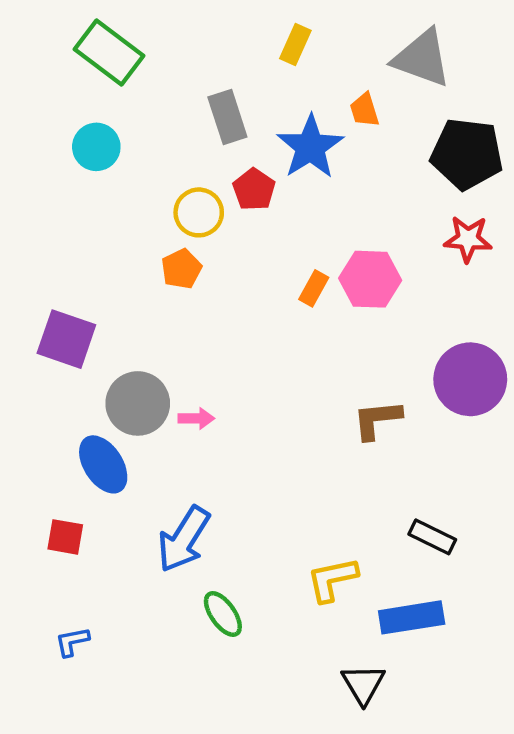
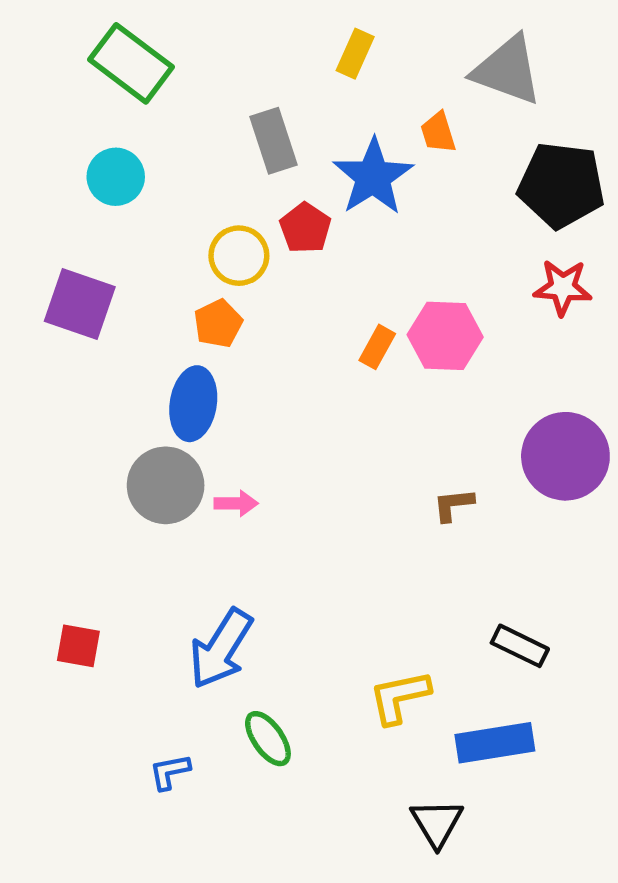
purple square: (66, 339) -> (80, 304), moved
brown L-shape: (377, 420) -> (453, 505), size x0.7
blue ellipse: (103, 464) -> (193, 404), moved, turned 42
blue L-shape: (72, 642) -> (170, 772), moved

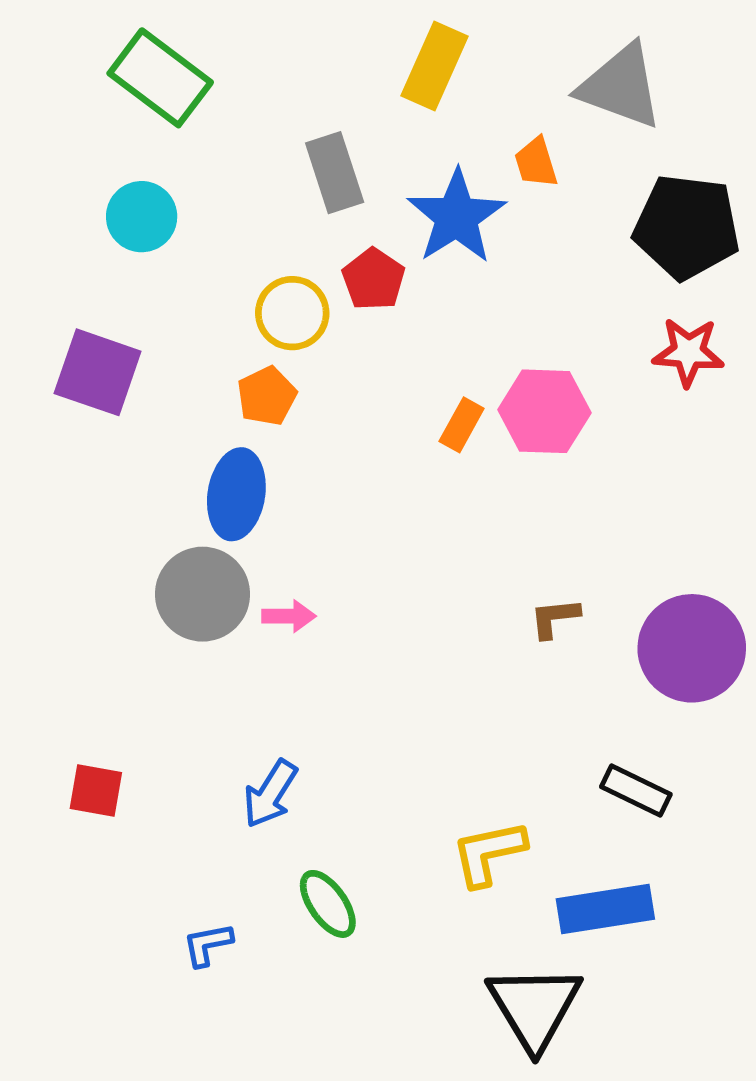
yellow rectangle: (355, 54) -> (434, 66), size x1.4
purple circle: (565, 456) -> (692, 648), moved
blue arrow: (221, 649) -> (270, 794), size x0.7
black triangle: (437, 823) -> (534, 1007), size x1.5

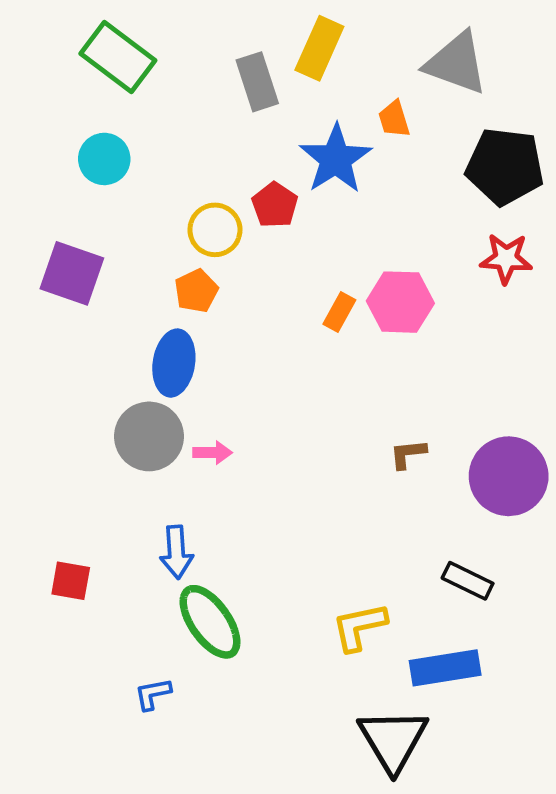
gray rectangle: (335, 173) -> (257, 82), moved
blue arrow: (270, 794) -> (176, 552), moved, turned -36
green ellipse: (328, 904) -> (210, 622), moved, size x1.5

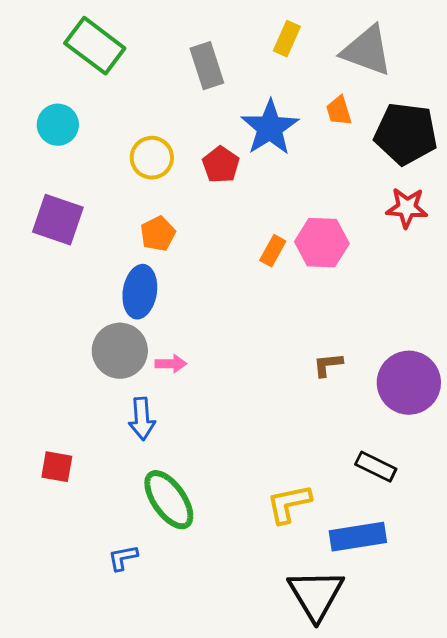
yellow rectangle: (319, 48) -> (287, 39), moved, size x0.7
orange trapezoid: (394, 119) -> (339, 111), moved
cyan circle: (104, 159) -> (58, 125), moved
yellow circle: (215, 230) -> (152, 158), moved
blue arrow: (176, 552) -> (142, 419), moved

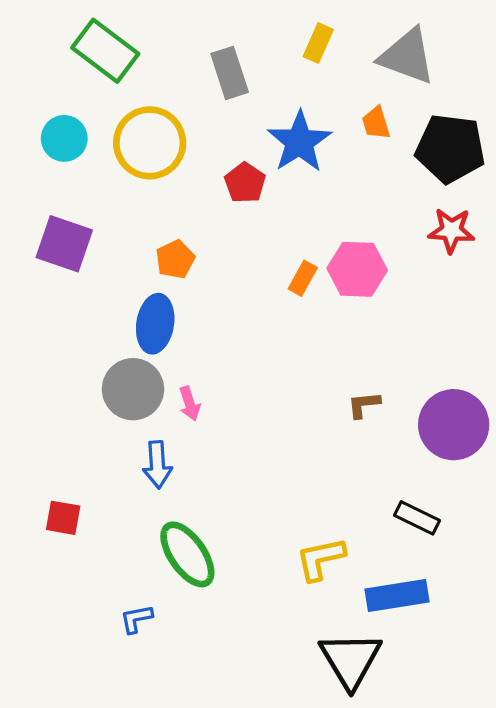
yellow circle: (152, 158) -> (150, 143), moved, size x1.5
pink arrow: (171, 364) -> (190, 404), turned 72

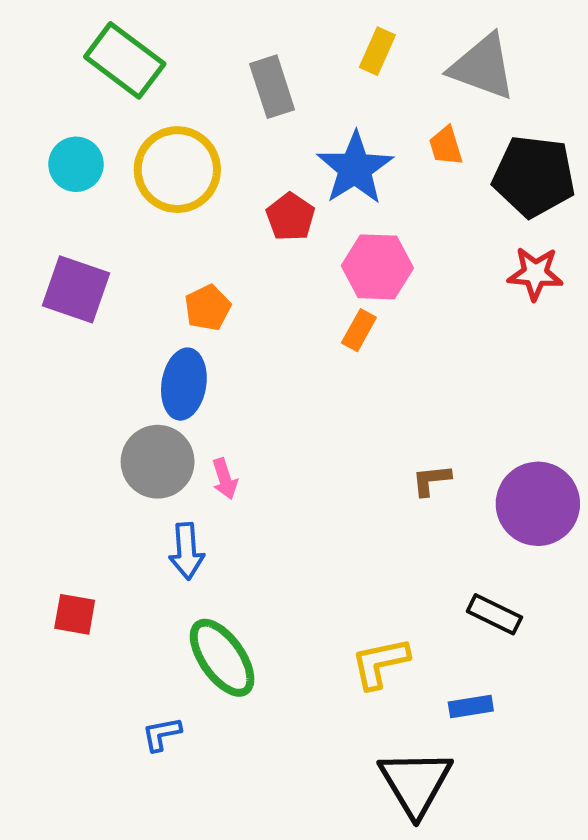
pink hexagon: (357, 269) -> (377, 267), moved
blue rectangle: (397, 595) -> (471, 706), size x0.6

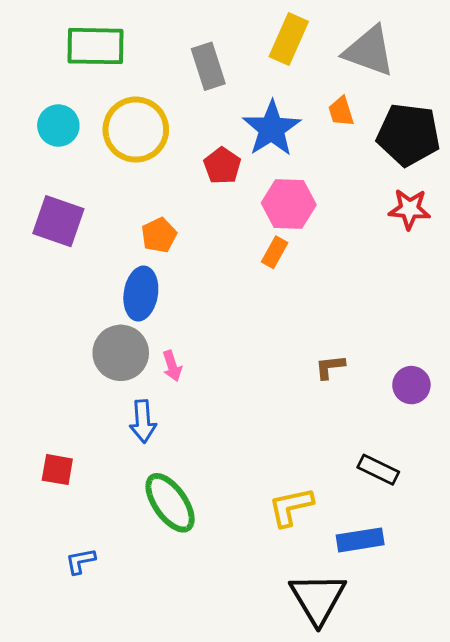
yellow rectangle: (377, 51) -> (289, 39), size x1.4
green rectangle: (125, 60) -> (96, 46), turned -36
purple circle: (538, 504) -> (411, 385), size x0.6
blue rectangle: (471, 706) -> (360, 540), size x1.4
blue L-shape: (162, 734) -> (80, 561), moved

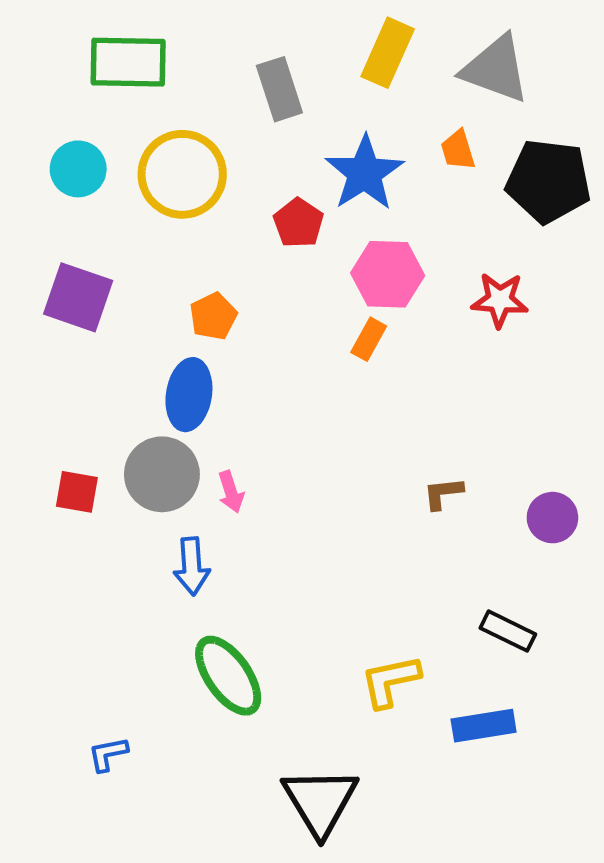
red star: (409, 209) -> (500, 300), moved
red square: (57, 470) -> (77, 492), moved
black triangle: (318, 598) -> (320, 801), moved

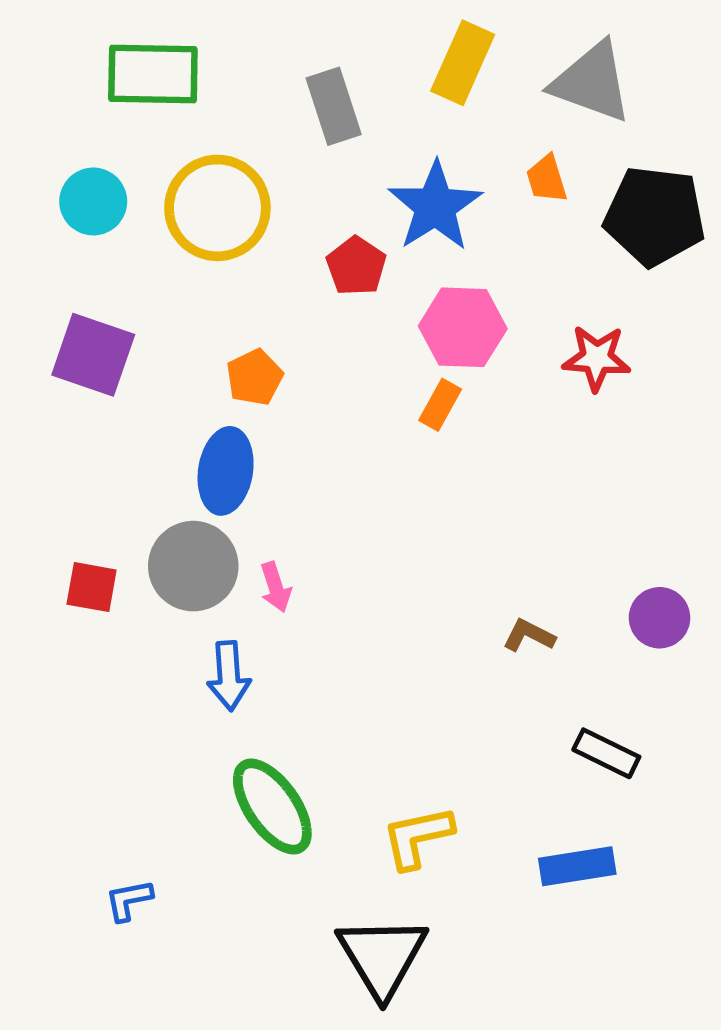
brown L-shape: (443, 493) -> (529, 635), moved, turned 33
yellow L-shape: (390, 681) -> (418, 837), moved

